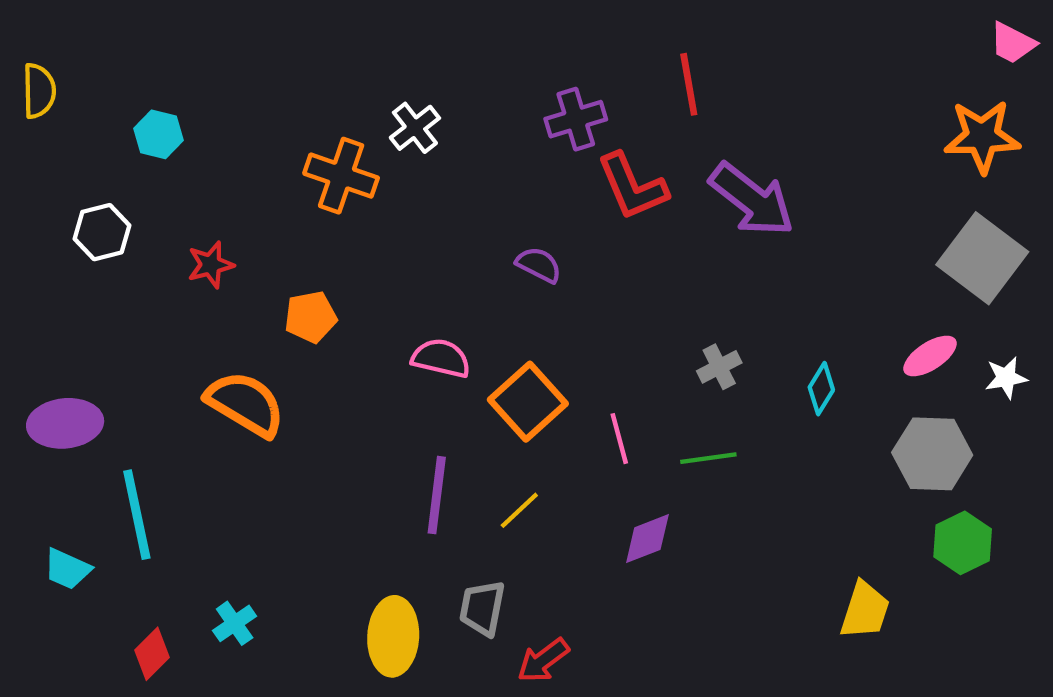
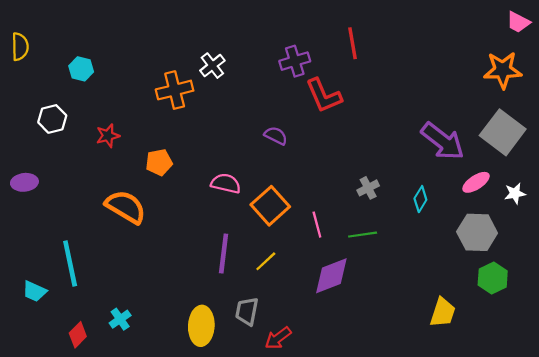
orange cross: (341, 176) -> (175, 90), turned -33
purple arrow: (752, 200) -> (443, 141), moved
purple ellipse: (65, 423) -> (24, 182), moved, size x0.7
purple diamond: (647, 539) -> (331, 276), size x1.4

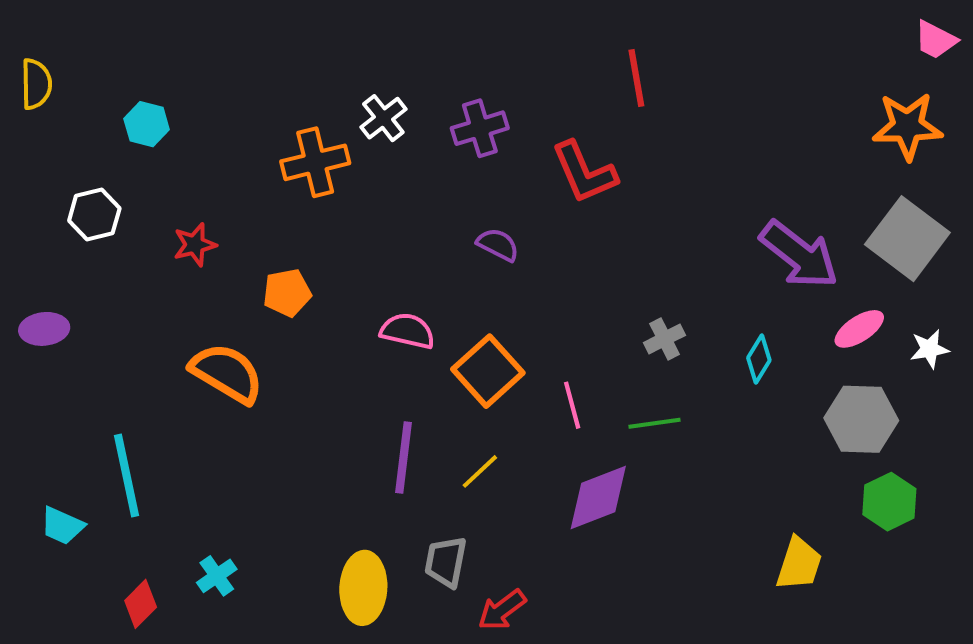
purple cross: (295, 61) -> (480, 128), moved

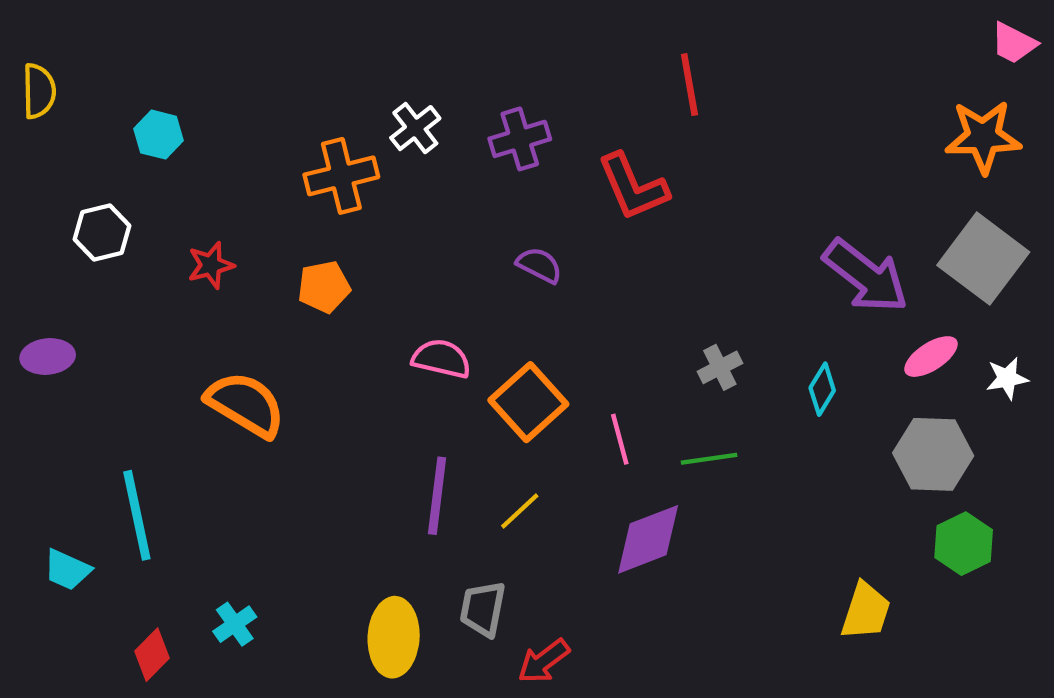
orange pentagon: (287, 293) -> (324, 287), moved

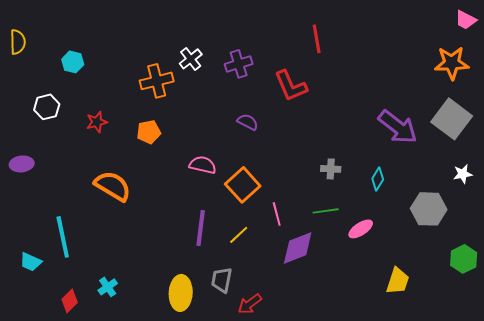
pink ellipse: (931, 357) -> (361, 229), moved
gray cross: (720, 367) -> (331, 169), turned 30
pink line: (620, 439) -> (277, 214), moved
green hexagon: (964, 544) -> (464, 259), moved

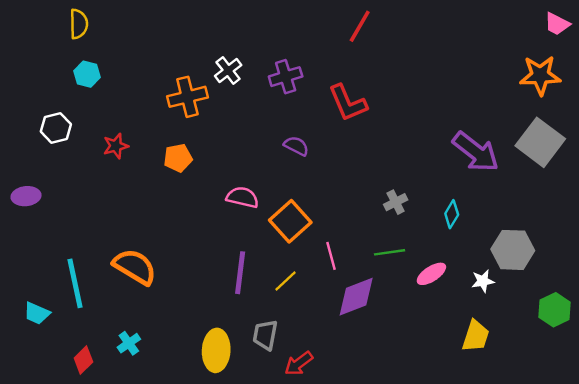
red line: (317, 39) -> (360, 26), moved, turned 40
yellow semicircle: (18, 42) -> (79, 24), moved
gray cross: (331, 169) -> (396, 202), turned -30
white star: (463, 174) -> (483, 281), moved
orange semicircle: (113, 186) -> (135, 267), moved

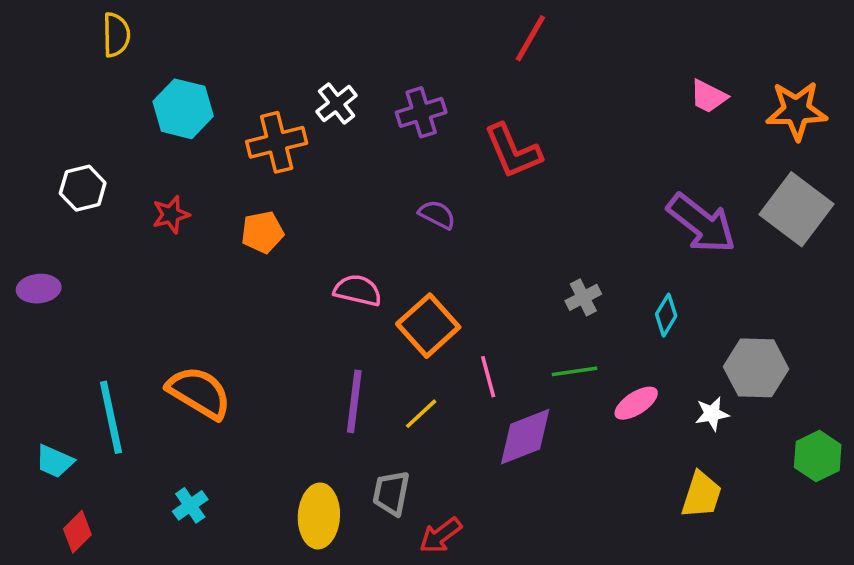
pink trapezoid: (557, 24) -> (708, 96), moved
cyan hexagon: (87, 74) -> (183, 109), moved, size x1.5
red diamond: (83, 360) -> (77, 532), moved

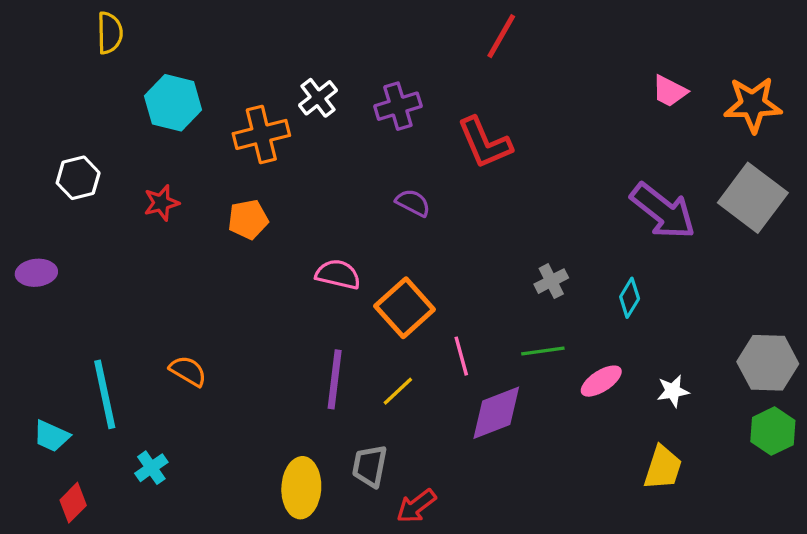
gray hexagon: (756, 368) -> (768, 363), moved
orange semicircle: (199, 393) -> (188, 371), size x0.6
cyan cross: (190, 505) -> (151, 468), moved

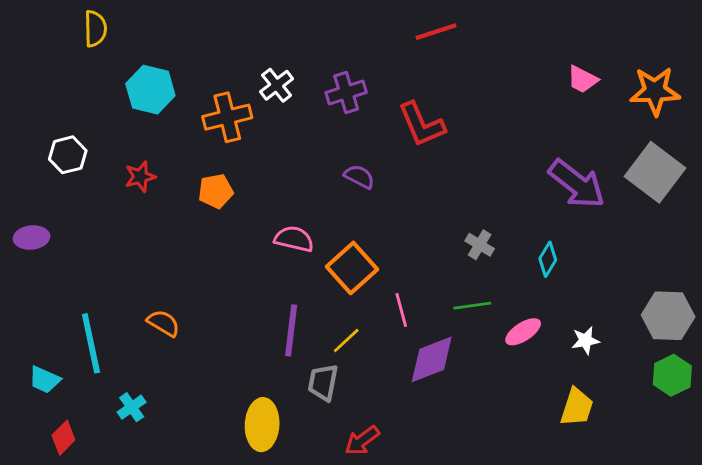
red line: (501, 36) -> (436, 32), turned 42
gray cross: (551, 281) -> (480, 245), turned -32
gray trapezoid: (370, 466) -> (323, 383), moved

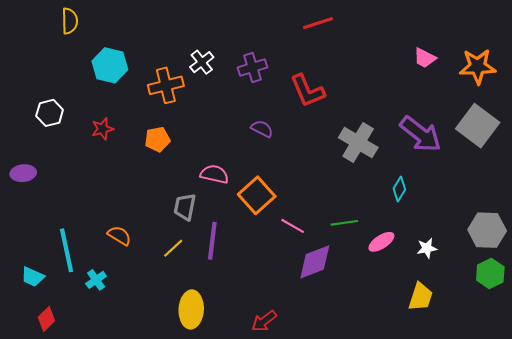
gray cross: (480, 245) -> (358, 142), moved, size x1.8
pink line: (401, 310) -> (293, 226), turned -45
yellow line: (346, 340) -> (173, 248), moved
gray trapezoid: (323, 383) -> (185, 207), moved
cyan cross: (132, 407) -> (96, 280), moved

